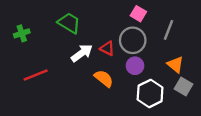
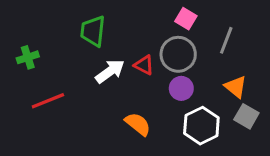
green trapezoid: (69, 23) -> (93, 31), turned -115
green cross: (22, 33) -> (28, 57), moved
orange semicircle: (104, 78) -> (138, 124), moved

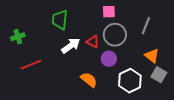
pink square: (186, 19) -> (109, 12), moved, turned -32
purple circle: (181, 88) -> (109, 59), moved

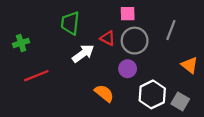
red triangle: (93, 42) -> (108, 38), moved
orange triangle: (152, 56) -> (190, 65), moved
gray square: (159, 75) -> (180, 101), moved

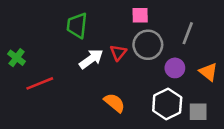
red triangle: (108, 38) -> (118, 53), moved, turned 42
green cross: (21, 43) -> (17, 58), moved, turned -35
purple circle: (128, 69) -> (175, 68), moved
gray square: (180, 101) -> (198, 112), turned -30

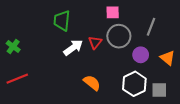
red line: (40, 83) -> (17, 79), moved

